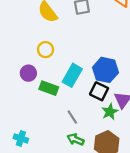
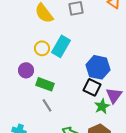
cyan rectangle: (72, 75) -> (61, 46), moved
gray line: (72, 117) -> (47, 105), moved

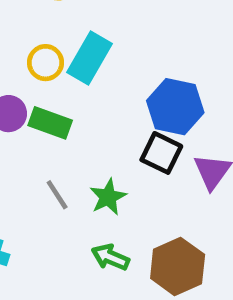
green rectangle: (45, 84) -> (50, 123), moved
green star: (102, 106) -> (108, 197), moved

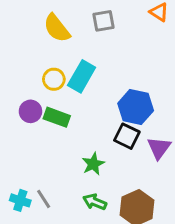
gray line: (57, 195) -> (44, 199), moved

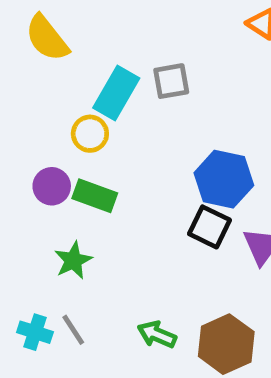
gray square: (103, 21) -> (171, 81), moved
yellow semicircle: (57, 28) -> (47, 38), moved
cyan rectangle: (82, 76) -> (116, 93), moved
green star: (93, 164) -> (73, 260), moved

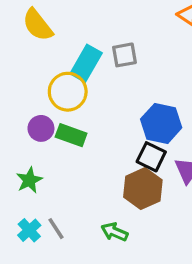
yellow circle: (90, 134) -> (68, 92), size x1.5
green star: (73, 260) -> (29, 180), moved
cyan cross: (35, 332) -> (29, 230), turned 30
brown hexagon: (226, 344) -> (143, 189), moved

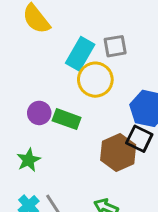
yellow circle: (68, 92) -> (95, 80), moved
brown hexagon: (143, 189) -> (118, 152), moved

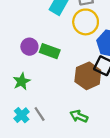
yellow circle: (95, 80) -> (86, 22), moved

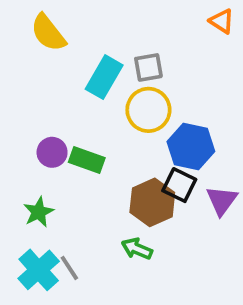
cyan cross: (22, 115) -> (39, 270), size x1.5
green arrow: (79, 116) -> (137, 249), moved

